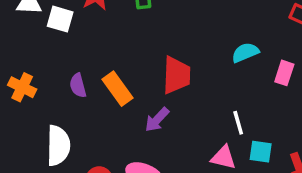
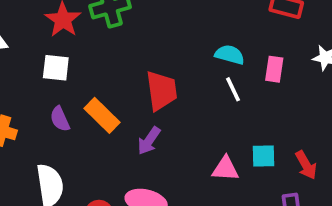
white square: (60, 19) -> (56, 68), moved
cyan semicircle: (245, 52) -> (230, 55), turned 48
white line: (238, 123) -> (233, 89), moved

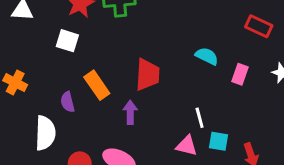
white line: (233, 89) -> (200, 118), moved
purple semicircle: (60, 119) -> (68, 102), moved
purple arrow: (149, 141) -> (130, 112), turned 135

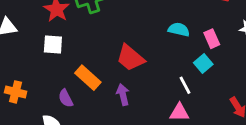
pink rectangle: (240, 74) -> (212, 39), turned -30
red trapezoid: (148, 75) -> (130, 58), turned 140
cyan square: (219, 141) -> (203, 63), moved, turned -36

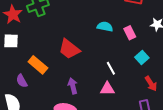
cyan square: (203, 63) -> (142, 58), moved
purple arrow: (123, 95) -> (73, 86), moved

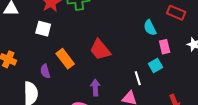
cyan semicircle: (105, 27) -> (150, 28), moved, turned -140
cyan square: (142, 58) -> (156, 65), moved

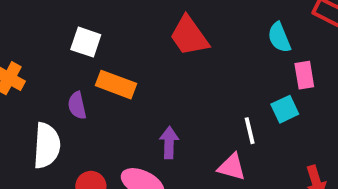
white square: (43, 29) -> (86, 42), moved
red trapezoid: (100, 50) -> (189, 36), moved
orange rectangle: (65, 59) -> (116, 85), turned -36

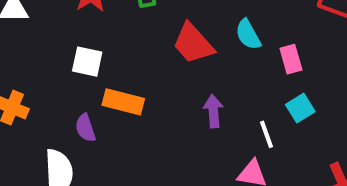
cyan semicircle: (279, 37) -> (248, 34), moved
pink rectangle: (304, 75) -> (291, 59), moved
purple arrow: (169, 143) -> (213, 111), moved

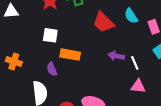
purple arrow: (213, 111) -> (116, 56), turned -70
white line: (266, 134) -> (135, 63), moved

